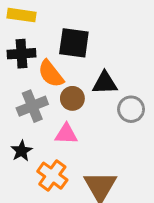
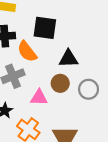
brown circle: (72, 98) -> (60, 83), moved
gray circle: (131, 109) -> (89, 89), moved

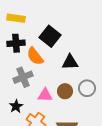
black square: (45, 28) -> (50, 36), turned 30
brown circle: (60, 83) -> (65, 91), moved

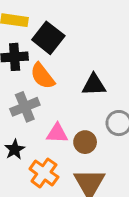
black square: (50, 36) -> (48, 38), moved
brown circle: (65, 91) -> (85, 142), moved

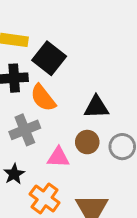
brown circle: (85, 142) -> (87, 142), moved

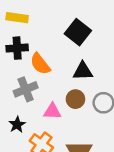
black square: (49, 58) -> (78, 32), moved

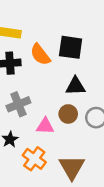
black square: (78, 32) -> (71, 47), turned -30
orange semicircle: (40, 64) -> (40, 55), moved

